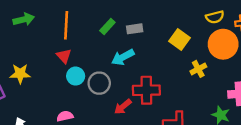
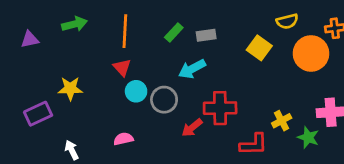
yellow semicircle: (215, 17) -> (287, 21), moved
yellow cross: (198, 69) -> (282, 121), moved

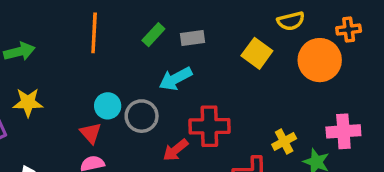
green arrow: (74, 24) -> (19, 52), moved
red triangle: (122, 67) -> (91, 133), moved

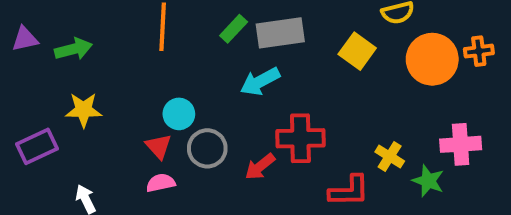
orange cross: (349, 30) -> (479, 51), moved
gray rectangle: (192, 38) -> (280, 33), size x1.6
gray circle: (142, 116) -> (207, 148), moved
yellow cross: (284, 141) -> (390, 156), turned -30

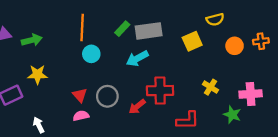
yellow square: (357, 51) -> (192, 41), turned 30
orange circle: (432, 59) -> (235, 46), size x0.6
cyan circle: (179, 114) -> (91, 54), moved
yellow cross: (390, 156) -> (210, 87), moved

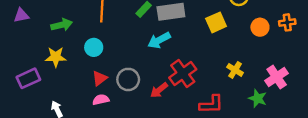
green arrow: (32, 40) -> (62, 25), moved
cyan circle: (91, 54) -> (94, 47), moved
red cross: (160, 91) -> (183, 74), turned -35
pink cross: (251, 94) -> (277, 77), turned -30
red triangle: (80, 95) -> (100, 78), turned 35

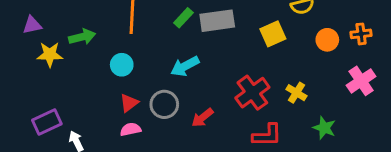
cyan arrow: (159, 40) -> (185, 66), moved
yellow star: (56, 57) -> (50, 54), moved
red cross: (183, 74) -> (252, 93), moved
pink cross: (277, 77) -> (361, 81), moved
purple rectangle: (28, 78) -> (47, 122), moved

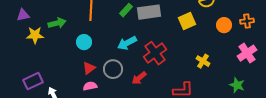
red cross: (252, 93) -> (155, 53), moved
green star: (324, 128) -> (237, 85), moved

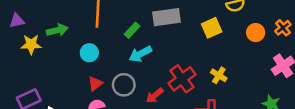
green rectangle: (126, 10) -> (132, 30), moved
orange cross: (247, 21) -> (283, 28), turned -32
red cross: (155, 53) -> (182, 79), moved
yellow cross: (203, 61) -> (219, 75), moved

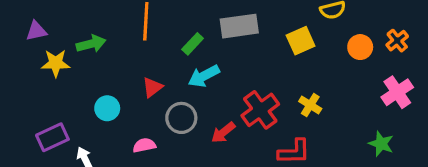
cyan circle: (89, 53) -> (107, 108), moved
red triangle: (95, 84) -> (152, 87), moved

